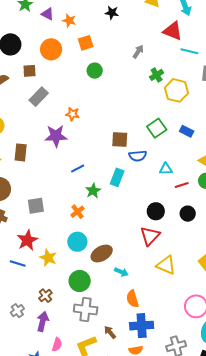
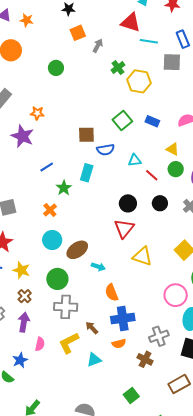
orange square: (86, 43) -> (78, 33), moved
purple star: (56, 136) -> (22, 136), turned 30
red line: (182, 185) -> (152, 175), turned 64
yellow star: (48, 258) -> (21, 270), moved

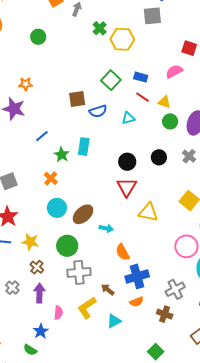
cyan rectangle: (87, 173) -> (84, 147), moved
red line: (152, 175) -> (142, 97), moved

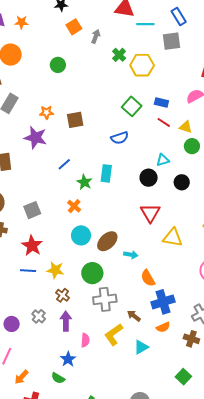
brown square: (77, 99) -> (75, 120), moved
cyan triangle: (128, 118) -> (163, 160), moved
black circle: (127, 162) -> (149, 178), moved

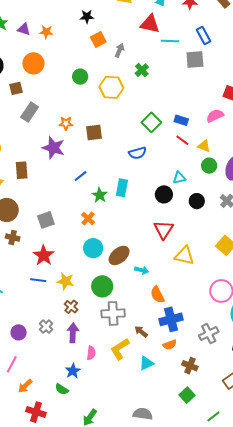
yellow hexagon: (142, 65) -> (111, 87), moved
brown cross: (191, 339) -> (190, 366), moved

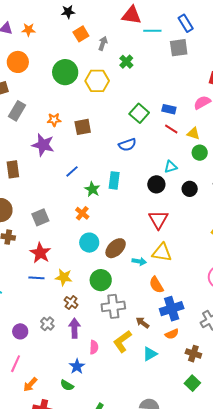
green circle: (80, 77) -> (65, 72), size x1.6
yellow triangle: (184, 256) -> (162, 252), moved

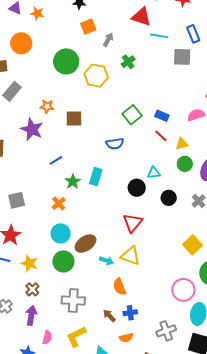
yellow triangle: (193, 133) -> (182, 144), turned -40
green circle: (101, 280) -> (63, 261), moved
blue cross: (172, 309) -> (130, 313), size x0.6
brown arrow: (142, 323) -> (109, 316), moved

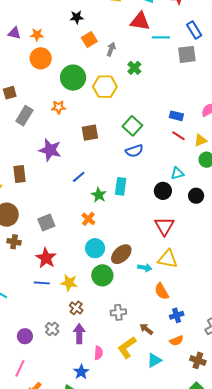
orange circle: (21, 43) -> (41, 58), moved
orange star: (47, 106) -> (59, 107), moved
green square: (132, 115) -> (132, 126), moved
gray cross: (73, 301) -> (118, 312), size x0.7
brown arrow: (109, 316) -> (146, 329), moved

